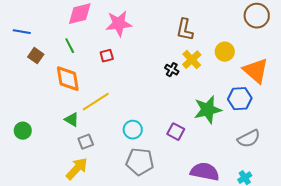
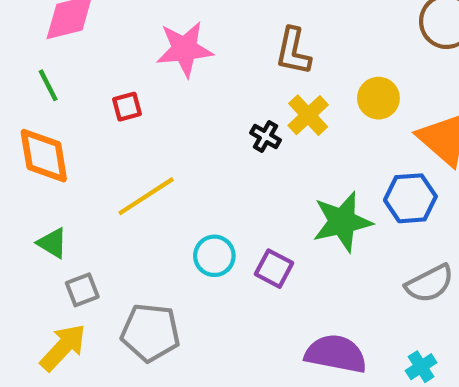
pink star: (119, 24) -> (185, 49), moved
yellow line: (96, 102) -> (146, 196), moved
cyan circle: (133, 130) -> (214, 256), moved
gray pentagon: (140, 162) -> (150, 333), moved

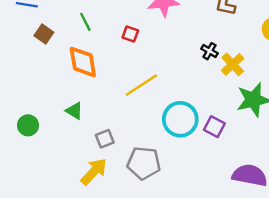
red square: (127, 107) -> (130, 34), turned 35
yellow cross: (308, 115) -> (233, 64), moved
green triangle: (52, 243) -> (74, 111), moved
cyan circle: (214, 256) -> (180, 119), size x1.5

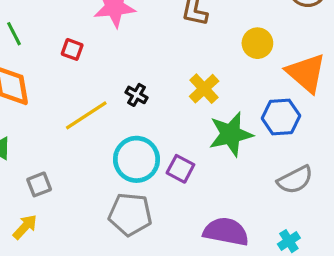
black cross: (210, 51) -> (137, 95), moved
gray pentagon: (144, 163) -> (130, 214), moved
yellow arrow: (94, 172) -> (25, 227), size x0.7

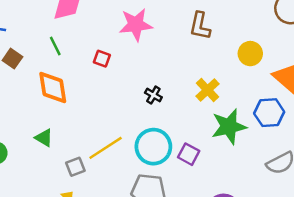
yellow line: (86, 115) -> (106, 148), moved

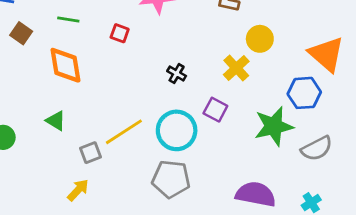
green line: (55, 46) -> (68, 19), turned -54
yellow circle: (250, 54) -> (260, 39), moved
green star: (229, 126) -> (274, 126), moved
purple square: (189, 154) -> (215, 110), moved

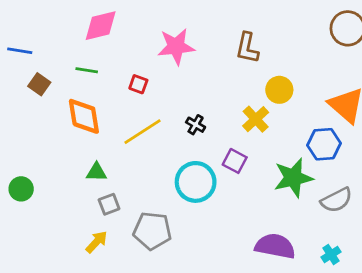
green triangle: (56, 121) -> (96, 172), moved, turned -30
yellow line: (124, 132) -> (143, 132), moved
gray pentagon: (171, 179) -> (152, 231), moved

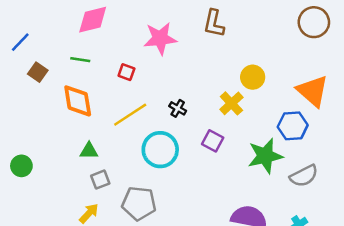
brown L-shape: (247, 48) -> (214, 23), moved
blue line: (20, 51) -> (20, 42), turned -55
cyan circle: (196, 182) -> (160, 150), moved

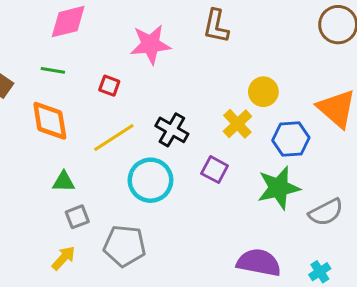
black cross: (178, 108) -> (172, 130), size x1.5
blue hexagon: (293, 126) -> (291, 139), moved

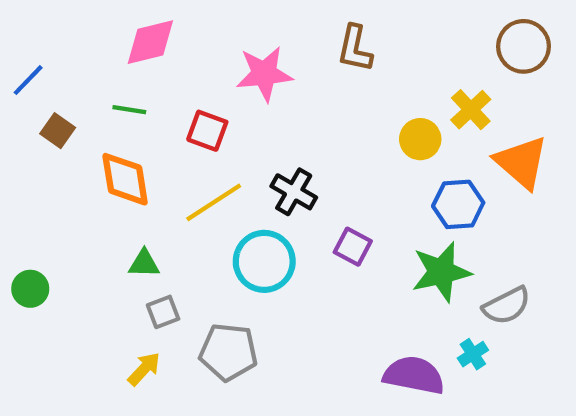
red square: (109, 86) -> (207, 131), size x1.4
yellow cross: (237, 124) -> (471, 110), moved
cyan cross: (320, 272) -> (473, 354), moved

